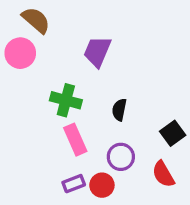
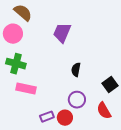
green cross: (66, 100) -> (16, 64), moved
pink rectangle: (75, 140) -> (26, 89), moved, turned -54

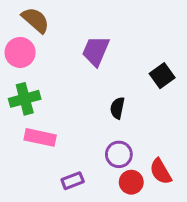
green cross: (16, 64) -> (25, 99), turned -30
black square: (110, 85) -> (162, 76), moved
red circle: (65, 118) -> (131, 182), moved

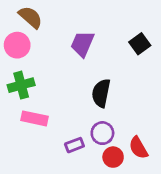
black square: (162, 76) -> (140, 44), moved
black semicircle: (117, 108) -> (101, 93), size x1.5
purple rectangle: (73, 181) -> (74, 145), moved

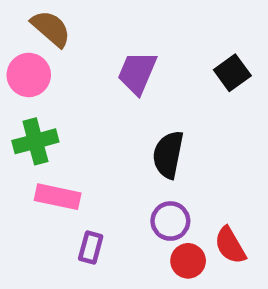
purple rectangle: (74, 145) -> (91, 248), moved, turned -54

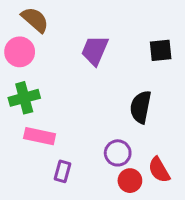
black square: (232, 73) -> (161, 50), turned 30
black semicircle: (168, 155) -> (141, 107), moved

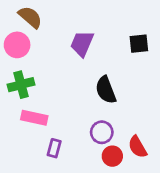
black semicircle: (141, 107) -> (106, 90), moved, turned -32

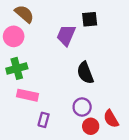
black square: (139, 44) -> (90, 19), moved

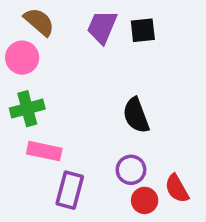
purple trapezoid: (66, 35) -> (102, 27), moved
purple rectangle: (44, 120) -> (70, 190), size x1.5

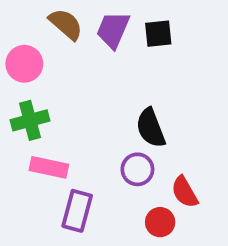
brown semicircle: (39, 22) -> (66, 24), moved
purple circle: (131, 170) -> (137, 169), moved
red semicircle: (177, 189) -> (185, 192), moved

